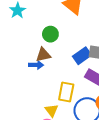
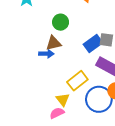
yellow rectangle: (66, 92) -> (77, 81), turned 42

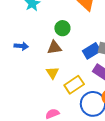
blue arrow: (46, 54) -> (21, 46), moved
yellow triangle: (63, 100) -> (52, 73), moved

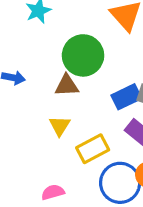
green circle: (62, 28) -> (83, 55), size x1.6

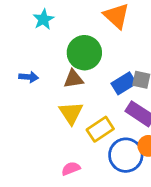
yellow triangle: (60, 126) -> (71, 113), size x1.4

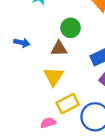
green circle: (84, 53) -> (71, 28), size x0.7
yellow rectangle: (100, 129) -> (68, 104), moved

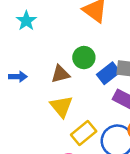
green circle: (71, 28) -> (84, 58), moved

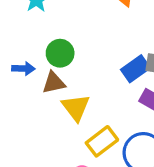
green circle: (84, 58) -> (60, 53), moved
brown triangle: (60, 74) -> (54, 83), moved

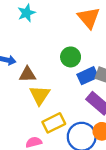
green circle: (60, 53) -> (71, 57), moved

